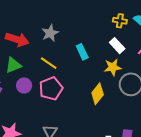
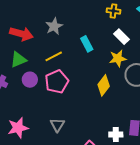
yellow cross: (120, 21) -> (113, 11), moved
yellow line: (49, 63) -> (54, 56), turned -60

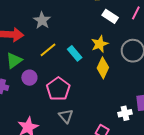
cyan rectangle: (87, 44) -> (75, 53), moved
yellow star: (118, 58) -> (100, 44), moved
pink pentagon: (57, 82) -> (58, 89), moved

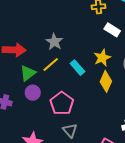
gray star: (42, 20) -> (54, 42), moved
green triangle: (14, 60) -> (28, 73), moved

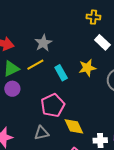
yellow diamond: (106, 81) -> (74, 126), moved, turned -60
pink pentagon: (62, 103) -> (53, 105), moved
gray triangle: (70, 130) -> (42, 133), turned 49

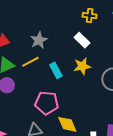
white rectangle: (102, 42) -> (82, 40), moved
pink pentagon: (53, 105) -> (47, 103), turned 30

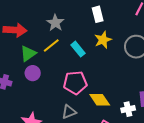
white rectangle: (82, 40) -> (98, 14), turned 42

